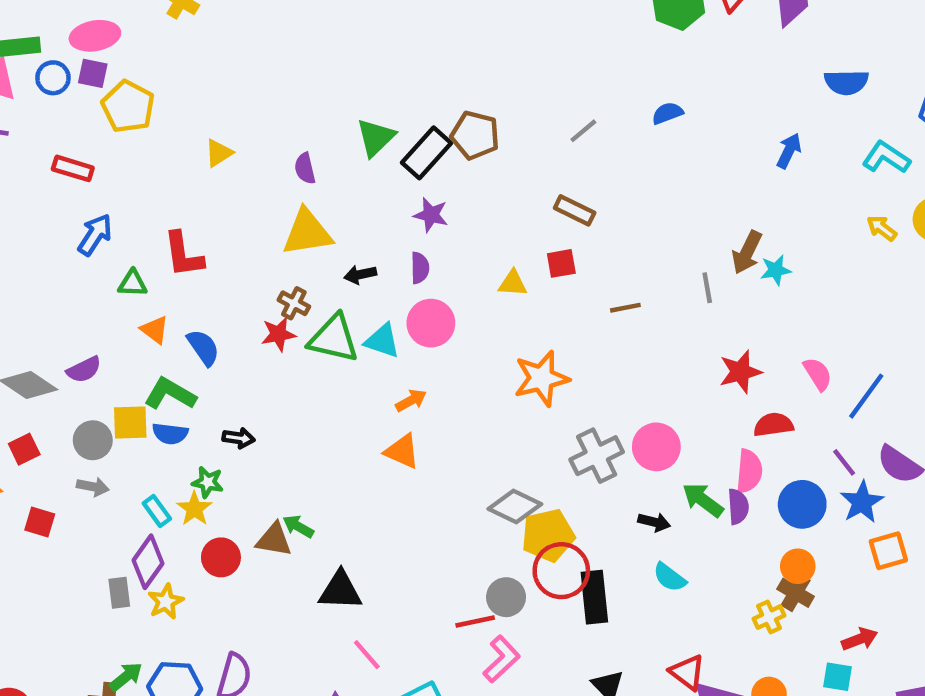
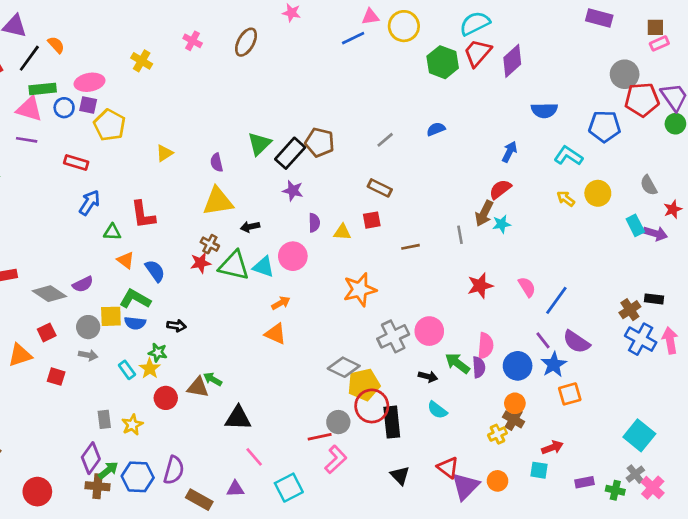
purple semicircle: (420, 268) -> (314, 223), moved
red semicircle: (773, 425) -> (500, 189), moved, turned -30
purple diamond: (148, 562) -> (91, 458), moved

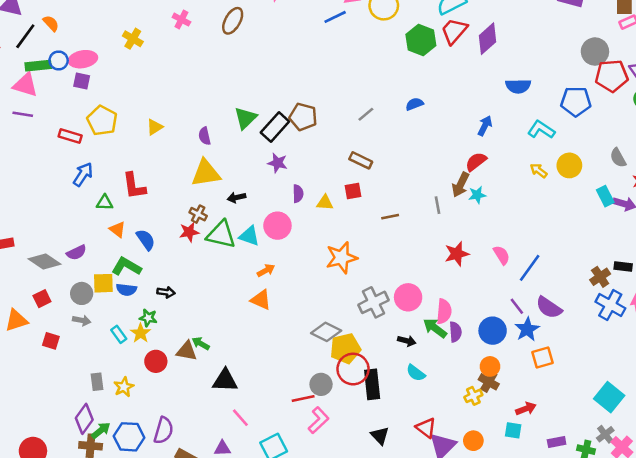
blue circle: (64, 108) -> (59, 60), moved
yellow pentagon: (110, 125) -> (102, 121), moved
pink semicircle: (485, 346) -> (444, 311), moved

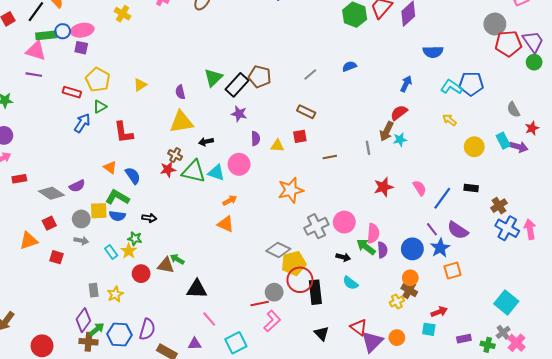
blue pentagon: (576, 101) -> (471, 84), moved
yellow circle: (569, 165) -> (474, 147), moved
green triangle: (105, 203) -> (100, 107), moved, turned -32
black rectangle: (623, 267) -> (471, 188), moved

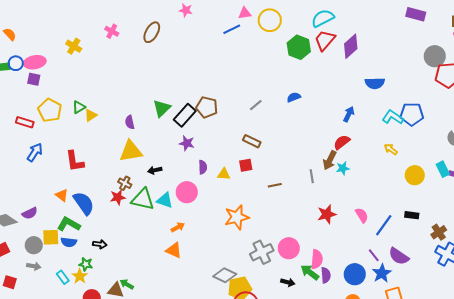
green triangle: (100, 107) -> (79, 107), moved
blue semicircle: (133, 176) -> (84, 203), size x1.4

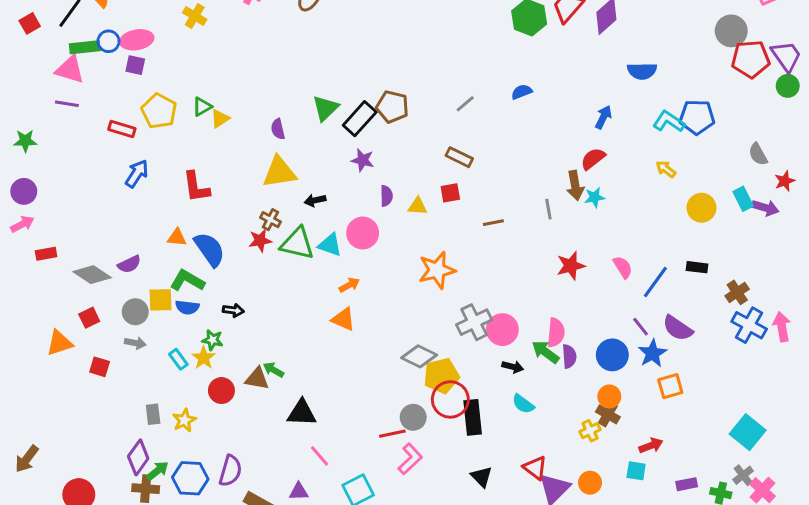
brown arrow: (330, 160) -> (575, 185), turned -36
orange triangle: (62, 195) -> (177, 237), turned -32
pink circle: (289, 248) -> (502, 330), moved

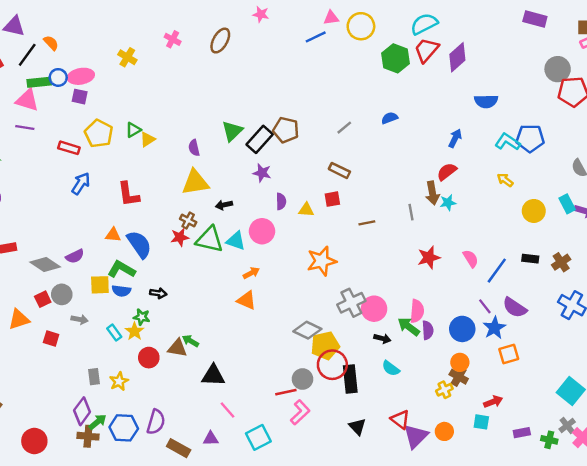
brown cross: (737, 292) -> (561, 262), moved
gray circle: (135, 312) -> (62, 294), moved

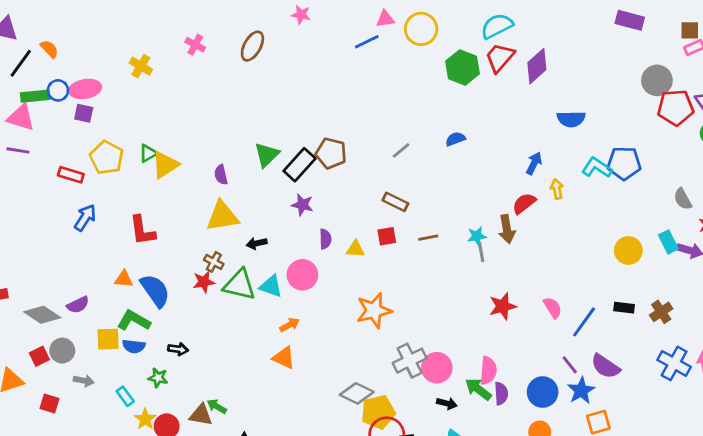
yellow triangle: (148, 139) -> (165, 165), size x1.5
yellow arrow: (505, 180) -> (557, 189), moved, turned 42
cyan star: (448, 203) -> (477, 236), moved
brown line: (367, 223) -> (428, 238), moved
yellow star: (134, 331) -> (145, 419), moved

